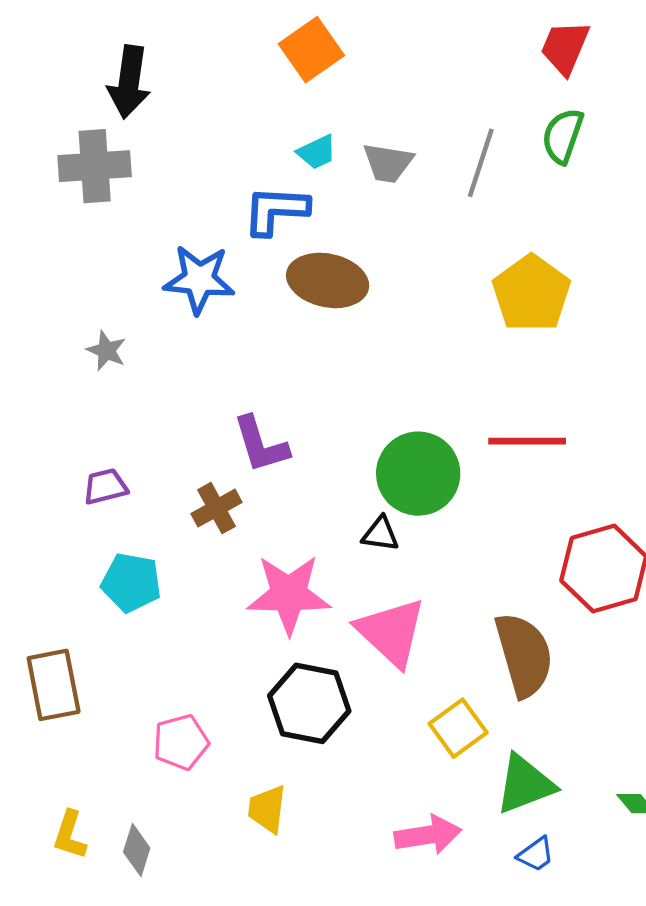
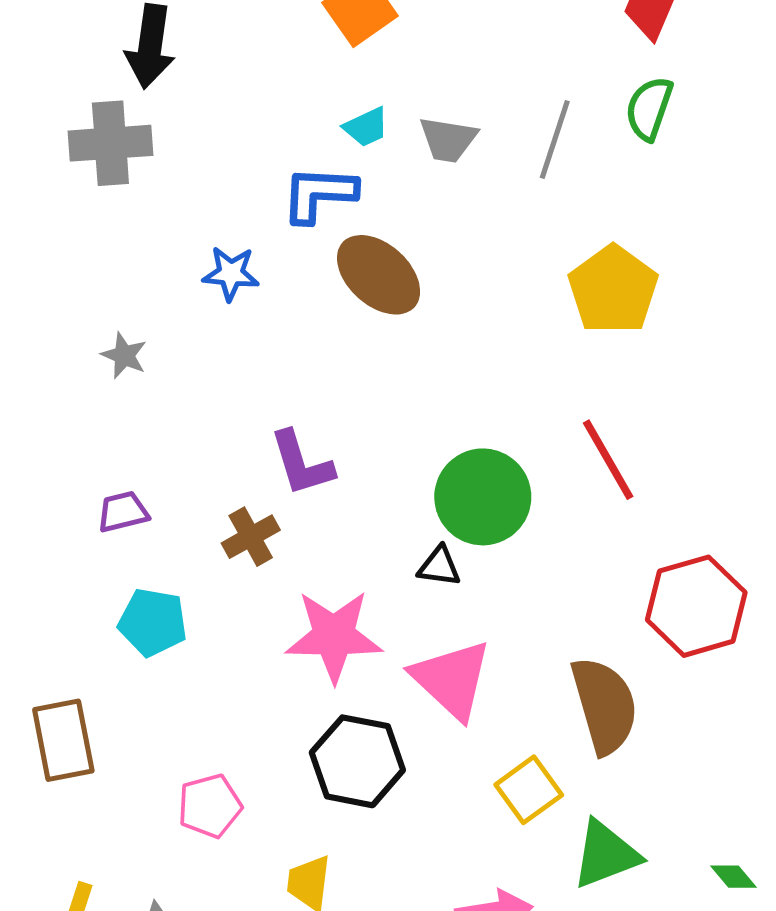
blue star: (199, 279) -> (231, 274), size x0.7
brown ellipse: (328, 280) -> (379, 275), turned 30
red line: (527, 441) -> (608, 460), turned 60

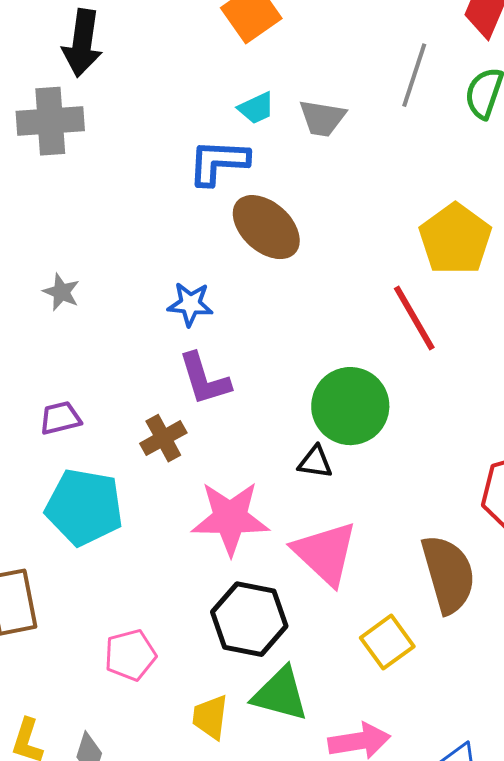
gray line: (555, 139) -> (414, 75), moved
blue star: (231, 274) -> (190, 304), moved
red line: (608, 460) -> (414, 318), moved
cyan pentagon: (153, 622) -> (84, 507), size x1.4
green triangle: (606, 854) -> (280, 694), moved, turned 36

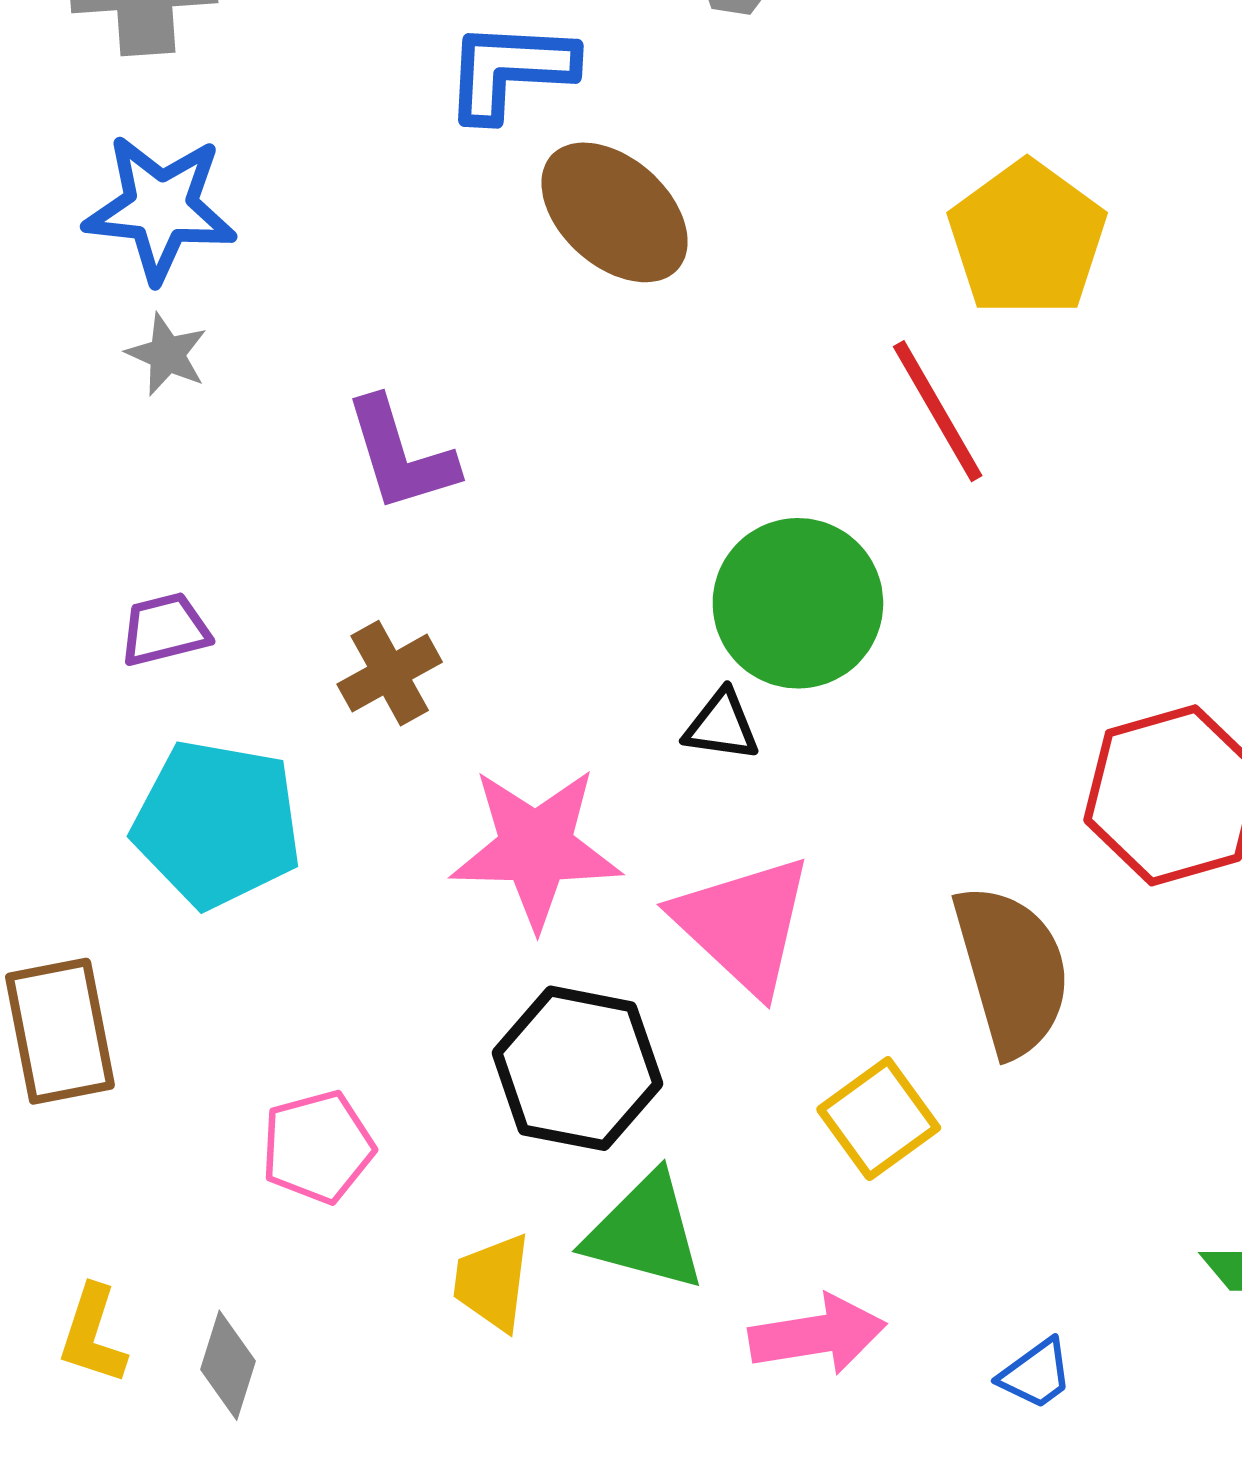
blue star: (190, 304) -> (160, 208), moved, size x1.5
purple L-shape: (204, 379) -> (401, 455), moved

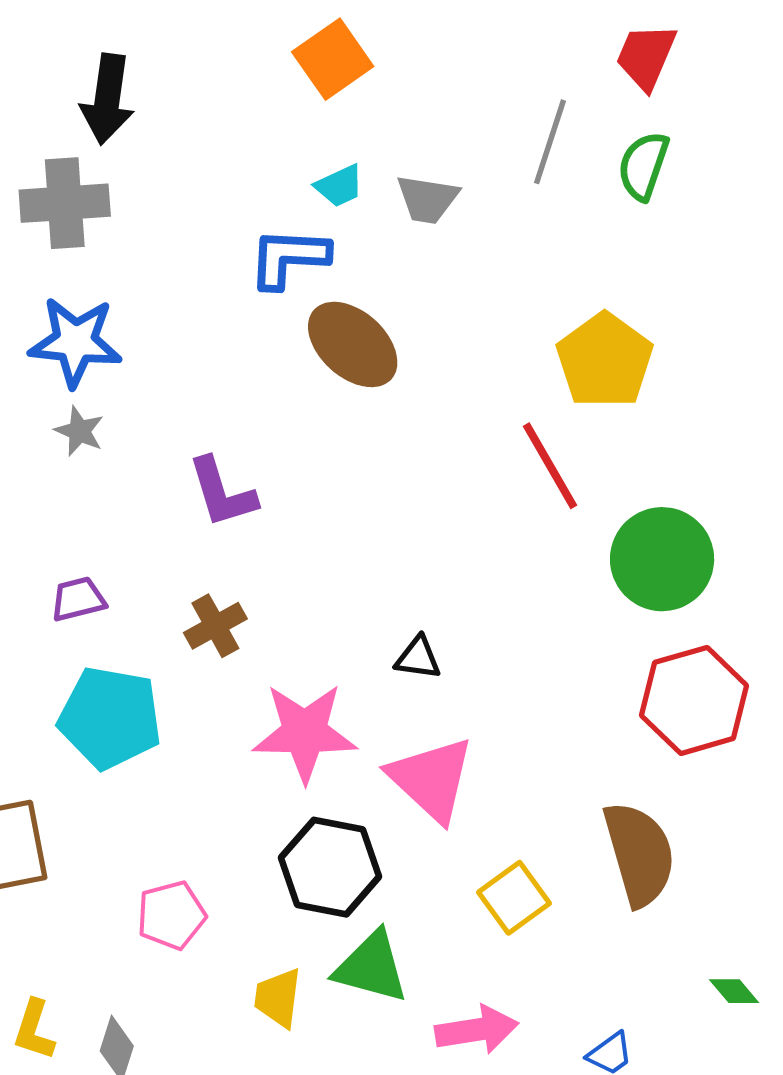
green circle: (798, 603) -> (662, 559), moved
brown semicircle: (1012, 970) -> (639, 854), moved

